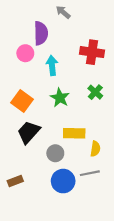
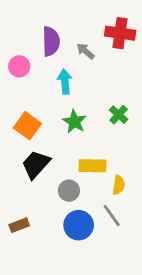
gray arrow: (63, 12) -> (86, 51), moved
red cross: (92, 52) -> (120, 33), moved
pink circle: (25, 53) -> (19, 66), moved
gray line: (90, 173) -> (112, 215), turned 66

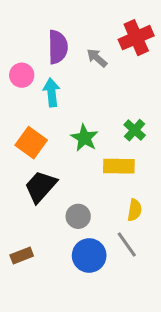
red cross: (120, 33) -> (136, 38), turned -32
cyan arrow: (65, 82) -> (51, 92), moved
yellow rectangle: (92, 166) -> (119, 166), moved

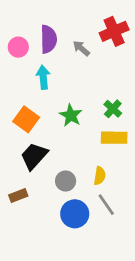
pink circle: (22, 75) -> (18, 47), moved
yellow rectangle: (119, 166) -> (114, 138), moved
yellow semicircle: (135, 210) -> (100, 176), moved
brown rectangle: (22, 256) -> (18, 195), moved

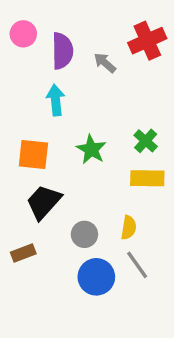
pink circle: (18, 47) -> (23, 34), moved
orange square: (26, 119) -> (33, 154), turned -30

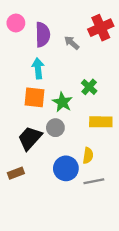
green cross: (146, 141) -> (89, 87), moved
orange square: (33, 154) -> (34, 97), moved
gray circle: (84, 234) -> (55, 128), moved
gray line: (137, 265) -> (94, 181), turned -66
blue circle: (96, 277) -> (66, 168), moved

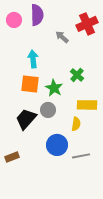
purple semicircle: (43, 35) -> (37, 15), moved
yellow semicircle: (88, 156) -> (76, 124), moved
brown rectangle: (16, 173) -> (12, 157), moved

